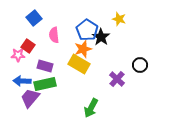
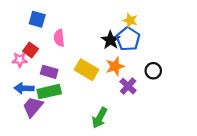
blue square: (34, 18) -> (37, 19), turned -35
blue pentagon: (87, 30) -> (128, 39), moved
orange star: (83, 49) -> (115, 66), moved

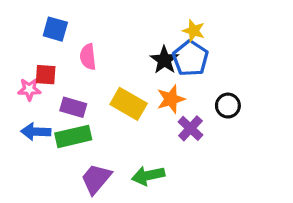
red square: (31, 50) -> (46, 75), turned -32
purple trapezoid: (33, 107) -> (96, 179), moved
green arrow: (100, 118) -> (148, 176), turned 50

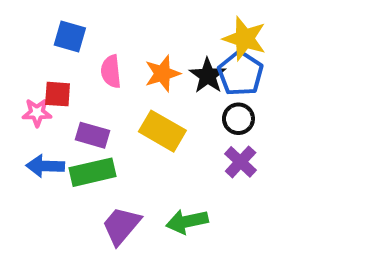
yellow star: (194, 31) -> (245, 39), size x1.5
orange star: (171, 99) -> (162, 74), moved
black circle: (228, 106) -> (238, 119), moved

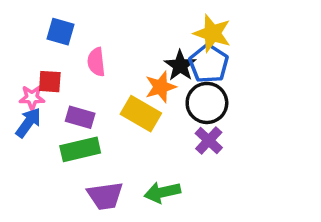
orange star: (162, 74) -> (160, 87), moved
black circle: (238, 119) -> (207, 103), size x1.5
blue arrow: (45, 166) -> (28, 123), moved, turned 124
purple trapezoid: (121, 226) -> (105, 196), turned -138

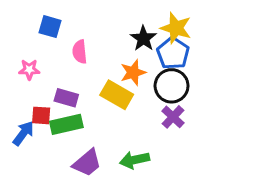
black star: (180, 65) -> (143, 38), moved
red square: (50, 82) -> (41, 115), moved
pink star: (32, 98) -> (29, 70), moved
blue arrow: (28, 123) -> (23, 133), moved
purple trapezoid: (105, 196) -> (87, 163), turned -32

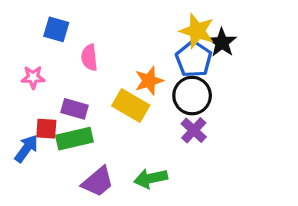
black star: (143, 38) -> (222, 43), moved

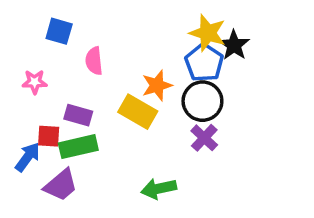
purple trapezoid: (98, 182) -> (61, 185), moved

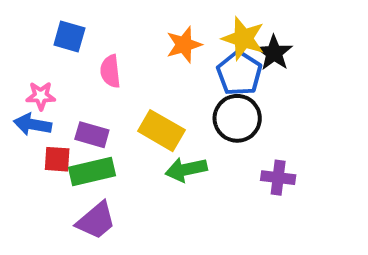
orange star: (157, 85) -> (184, 45), moved
purple cross: (204, 138) -> (278, 178), moved, turned -36
blue arrow: (28, 157) -> (33, 124), moved, turned -116
purple trapezoid: (61, 185) -> (96, 221), moved
green arrow: (159, 189) -> (186, 169), moved

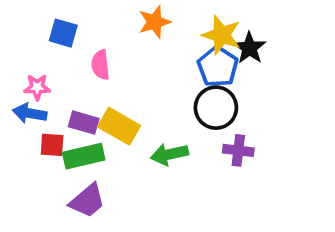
orange star: (184, 45) -> (154, 22), moved
yellow rectangle: (161, 131) -> (119, 126), moved
purple cross: (278, 178) -> (238, 150), moved

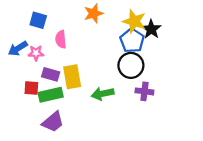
pink star: (37, 87) -> (36, 53), moved
blue arrow: (30, 113) -> (18, 48), moved, turned -42
yellow rectangle: (119, 126) -> (72, 77), turned 50

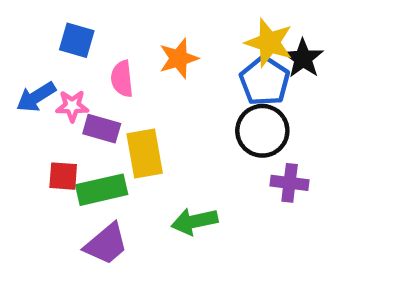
orange star: (94, 13) -> (179, 58), moved
purple rectangle: (51, 74) -> (102, 129), moved
green arrow: (103, 94) -> (194, 221), moved

